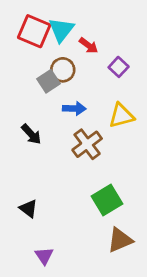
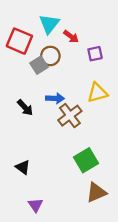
red square: (34, 31) -> (19, 41), moved
purple square: (119, 67) -> (95, 54), turned 35
blue arrow: (74, 108) -> (55, 98), moved

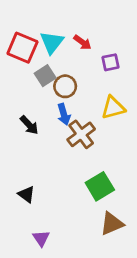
cyan triangle: (49, 24) -> (52, 42), moved
brown circle: (50, 56) -> (65, 86), moved
blue arrow: (55, 98) -> (64, 114), turned 72

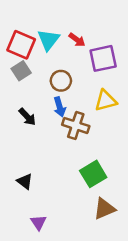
purple square: (110, 62) -> (103, 58), size x1.6
gray square: (45, 76) -> (21, 71), moved
brown cross: (81, 134) -> (76, 125), turned -35

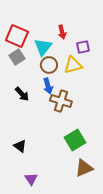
cyan triangle: (48, 40) -> (43, 47), moved
red arrow: (77, 40) -> (62, 32), turned 40
purple square: (103, 58) -> (83, 47), size x0.6
yellow triangle: (106, 101) -> (73, 65), moved

